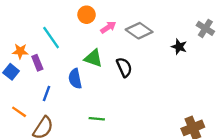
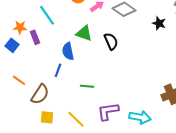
blue line: (47, 94) -> (58, 70), moved

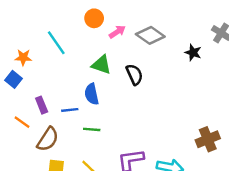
purple rectangle: (35, 37) -> (42, 105), moved
blue semicircle: (68, 51) -> (92, 94), moved
blue line: (58, 70) -> (70, 110), turned 64
green line: (87, 86) -> (92, 129), moved

